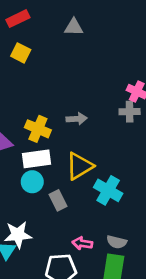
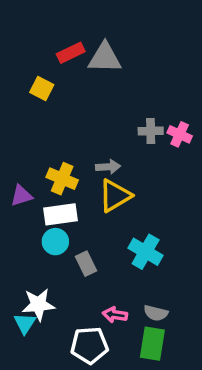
red rectangle: (18, 19) -> (71, 53), moved
gray triangle: (74, 27) -> (105, 58), size x1.5
gray cross: (130, 112) -> (151, 131), moved
yellow triangle: (79, 166) -> (115, 196), moved

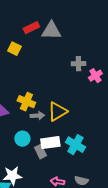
gray cross: (151, 131) -> (78, 64), moved
pink cross: (180, 134) -> (95, 76), turned 32
gray arrow: (108, 167) -> (37, 116), moved
white rectangle: (60, 214) -> (50, 143), moved

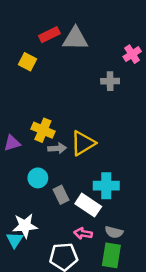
pink cross: (95, 76) -> (132, 54), moved
white rectangle: (50, 143) -> (88, 205), moved, turned 42
cyan cross: (75, 145) -> (106, 186), turned -30

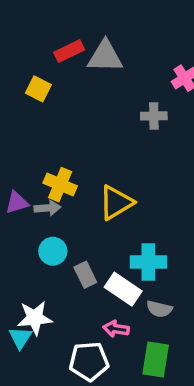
gray arrow: (57, 148) -> (47, 208), moved
gray semicircle: (114, 232) -> (159, 309), moved

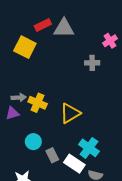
yellow square: (38, 89) -> (25, 47), size x1.5
gray arrow: (47, 208) -> (19, 98), moved
cyan cross: (148, 262) -> (89, 148), turned 36

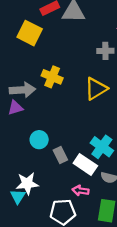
gray arrow: (19, 98) -> (23, 90), size x1.5
yellow cross: (38, 103) -> (52, 77), moved
yellow triangle: (70, 113) -> (96, 89), moved

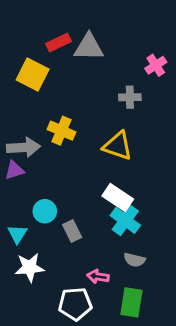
yellow triangle: (96, 89) -> (118, 146), turned 50
white rectangle: (85, 165) -> (118, 198), moved
cyan triangle: (18, 197) -> (17, 234), moved

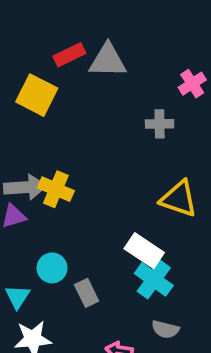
yellow cross: (61, 131) -> (56, 189), moved
yellow triangle: (118, 146) -> (179, 199), moved

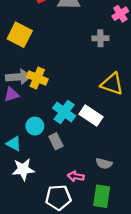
yellow square: (37, 95) -> (20, 35), moved
cyan cross: (154, 279) -> (64, 112), moved
cyan triangle: (17, 297) -> (14, 144), turned -35

